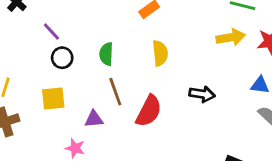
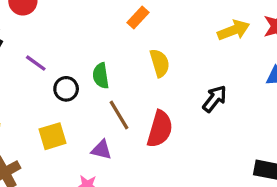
black circle: (62, 58) -> (66, 89), moved
black arrow: (202, 94) -> (215, 99), turned -50
purple triangle: (94, 119) -> (101, 150), turned 30

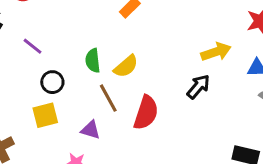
yellow arrow: (234, 30) -> (216, 52), moved
yellow semicircle: (160, 63) -> (126, 66), moved, turned 64
black circle: (66, 89) -> (52, 82), moved

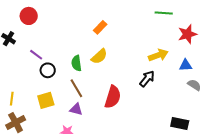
yellow semicircle: (126, 66) -> (99, 56), moved
black circle: (52, 82) -> (48, 70), moved
brown line: (108, 98) -> (76, 88), moved

